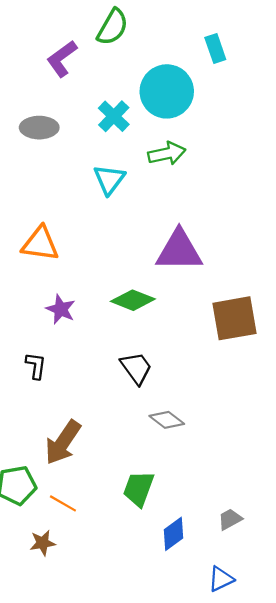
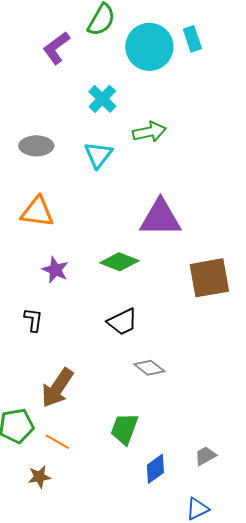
cyan circle: (167, 91) -> (149, 47), moved
gray ellipse: (39, 128) -> (36, 146), moved
black trapezoid: (136, 368) -> (122, 322), turned 100

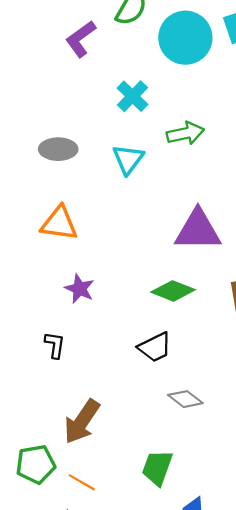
green diamond: (119, 262) -> (173, 291), moved

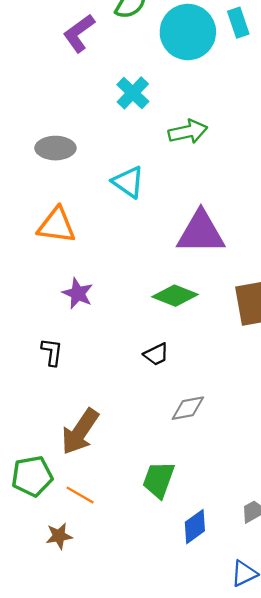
cyan triangle: (128, 159) -> (128, 182), moved, turned -32
black trapezoid: (155, 347) -> (156, 354), size x0.7
gray diamond: (185, 399) -> (188, 408), turned -48

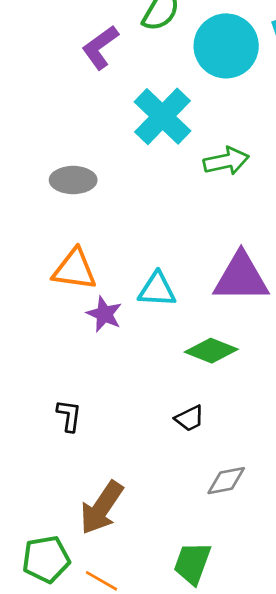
cyan cross: (133, 93) -> (162, 116), size x1.5
cyan triangle: (128, 182) -> (157, 290), moved, turned -32
purple star: (78, 293) -> (104, 314), moved

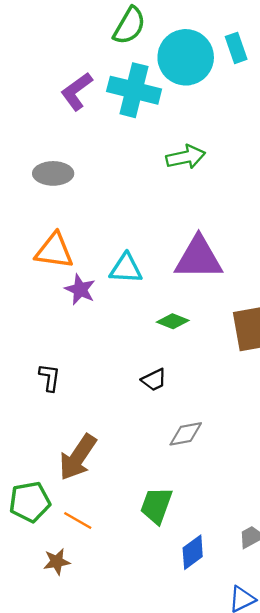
purple L-shape: (100, 47) -> (77, 91), moved
cyan cross: (162, 116) -> (134, 90), moved, turned -30
green diamond: (211, 351) -> (173, 321), size x0.7

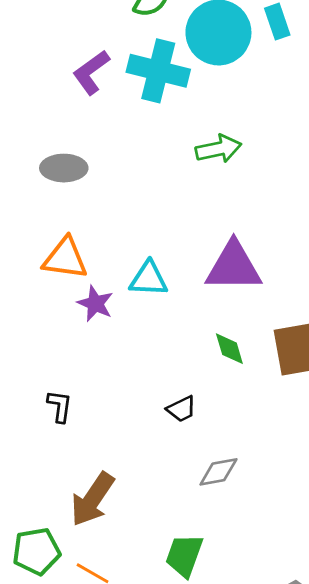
green diamond: (173, 321) -> (229, 349), moved, turned 52

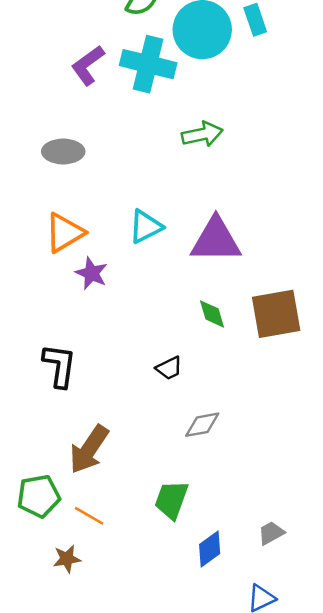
orange triangle: (65, 258) -> (64, 233), turned -39
cyan triangle: (149, 279) -> (146, 227), moved, turned -30
black L-shape: (60, 406) -> (59, 366), size x1.5

